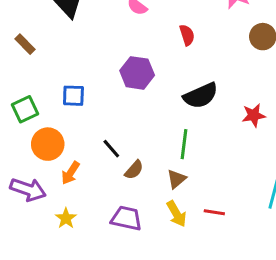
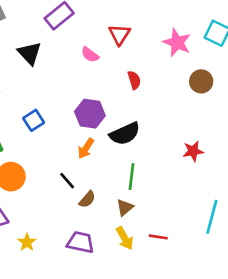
blue square: (73, 96) -> (34, 120), moved, turned -35
black semicircle: (201, 96) -> (125, 134), moved
orange arrow: (70, 173) -> (86, 148), moved

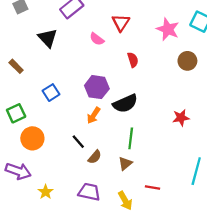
yellow arrow: (125, 238) -> (125, 201), moved

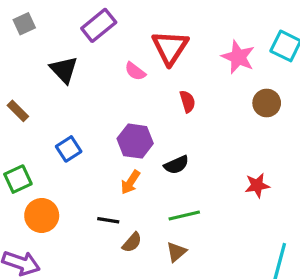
red triangle: (121, 23) -> (170, 48), size x1.4
black semicircle: (125, 103) -> (176, 165), size x0.7
green line: (131, 138) -> (184, 215), turned 70
black line: (78, 142) -> (108, 220), turned -40

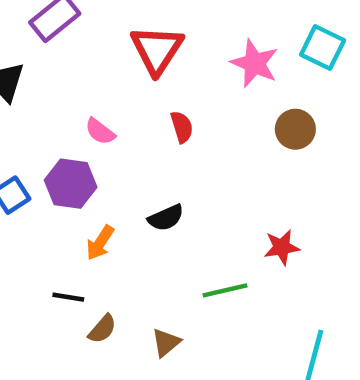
pink semicircle: (135, 71) -> (100, 131), moved
purple hexagon: (135, 141) -> (71, 184), moved
green line: (184, 215) -> (225, 290), moved

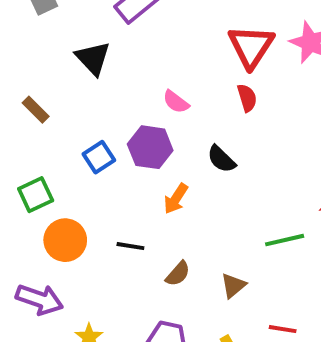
red triangle: (157, 50) -> (251, 46), moved
black semicircle: (166, 218) -> (221, 159), moved, turned 68
black line: (68, 297) -> (130, 246), moved

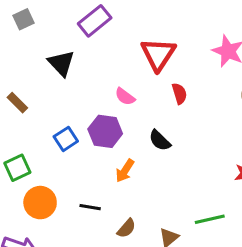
red triangle: (251, 46) -> (158, 54), moved
green line: (285, 240) -> (210, 219), moved

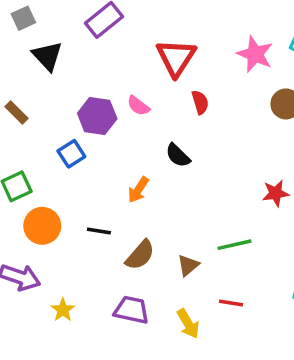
black triangle: (61, 63) -> (47, 56), moved
purple hexagon: (105, 131) -> (97, 116), moved
brown semicircle: (126, 228) -> (140, 255), size x1.4

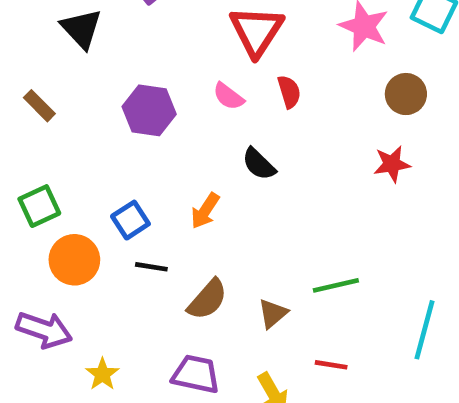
pink semicircle: (138, 106) -> (228, 96), moved
blue square: (71, 154) -> (130, 220), moved
red star: (276, 193) -> (392, 164), moved

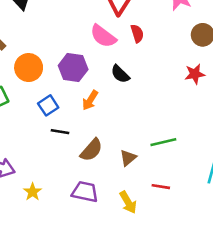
pink semicircle: (228, 96) -> (103, 36), size x1.5
purple hexagon: (149, 110) -> (73, 68), moved
orange circle: (74, 260) -> (29, 68), moved

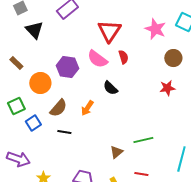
purple hexagon: (73, 68) -> (67, 67), moved
blue square: (48, 105) -> (33, 123), moved
brown semicircle: (91, 150) -> (58, 108), moved

